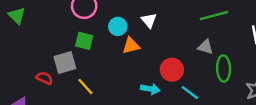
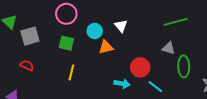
gray square: (65, 62) -> (30, 36), moved
red semicircle: (44, 78) -> (27, 65), moved
yellow line: (85, 87) -> (71, 72), moved, turned 56

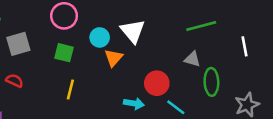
white triangle: (121, 26) -> (133, 31), size x1.5
orange triangle: (106, 47) -> (114, 58), turned -35

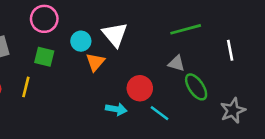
green ellipse: (211, 82) -> (196, 87), turned -32
yellow line: (70, 90) -> (26, 87), moved

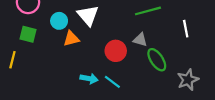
orange triangle: (95, 62) -> (71, 39), turned 35
red circle: (140, 88) -> (116, 51), moved
cyan line: (159, 113) -> (112, 82), moved

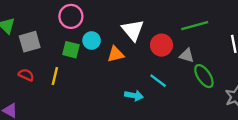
cyan circle: (59, 21) -> (92, 40), moved
red circle: (116, 51) -> (161, 45), moved
cyan line: (112, 82) -> (158, 81), moved

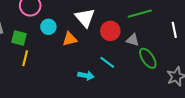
green square: (71, 50) -> (19, 38), moved
yellow line: (55, 76) -> (25, 58), moved

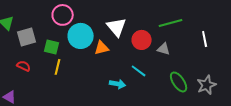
cyan circle: (48, 27) -> (81, 36), size x1.6
green ellipse: (148, 58) -> (179, 82), moved

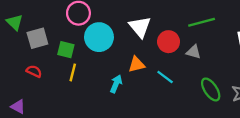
orange triangle: (102, 48) -> (137, 64), moved
cyan arrow: (118, 84) -> (116, 84), moved, turned -77

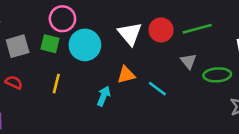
red circle: (169, 42) -> (161, 30), moved
green square: (66, 50) -> (50, 44), moved
gray triangle: (194, 52) -> (188, 61), turned 35
green ellipse: (211, 90) -> (217, 75), moved, turned -60

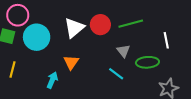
white triangle: (130, 34) -> (74, 28), turned 30
orange triangle: (126, 75) -> (71, 62), turned -42
cyan line: (157, 89) -> (116, 74), moved

